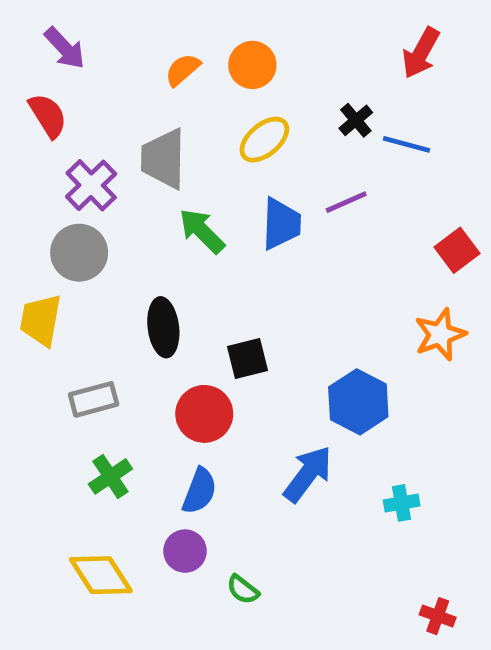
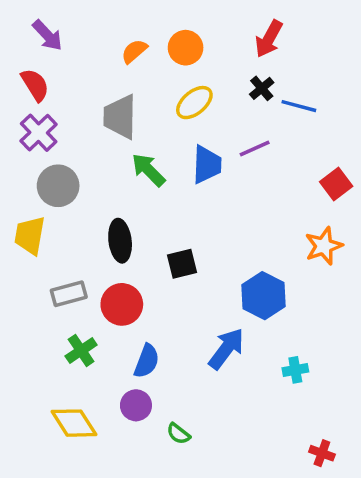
red arrow: (421, 53) -> (269, 39), moved
purple cross: (91, 185) -> (39, 133), moved
red circle: (204, 414) -> (122, 304), moved

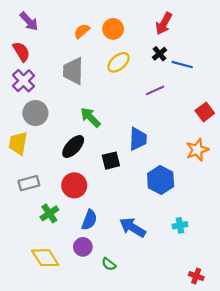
blue trapezoid: (207, 165) -> (138, 139), moved
green arrow: (148, 170) -> (90, 117), moved
black ellipse: (120, 241) -> (73, 147), turned 50
gray rectangle: (69, 294) -> (29, 183), moved
blue arrow: (226, 349) -> (133, 227), moved, turned -96

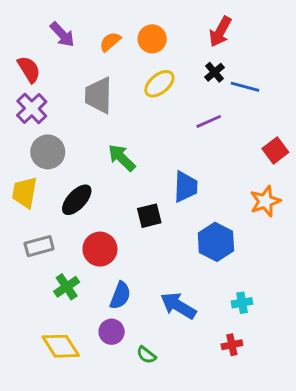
purple arrow: (29, 21) -> (62, 34), moved
black ellipse: (73, 147) -> (77, 200), moved
red cross: (196, 276) -> (232, 345), moved, turned -32

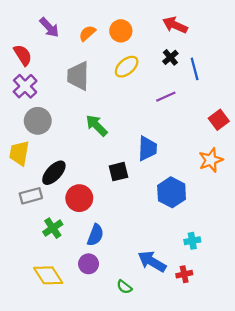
red arrow: (220, 32) -> (175, 25), turned 85
blue line: (245, 87) -> (195, 69), turned 60
black ellipse: (77, 200) -> (54, 173), moved
blue arrow: (178, 306) -> (152, 262), moved
green semicircle: (146, 355) -> (124, 287), moved

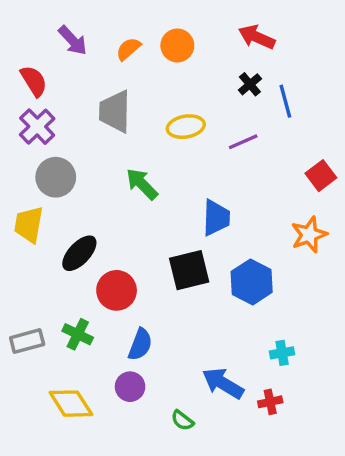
yellow ellipse: (127, 67) -> (186, 127), moved, turned 30
black square: (118, 172) -> (189, 270), moved, size x1.4
gray rectangle: (31, 196) -> (27, 341), moved
green cross: (53, 228) -> (78, 334), turned -30

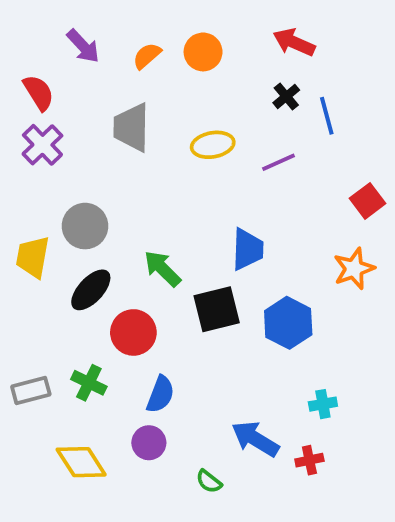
gray circle: (56, 177) -> (85, 226), moved
green arrow: (142, 184) -> (162, 269), moved

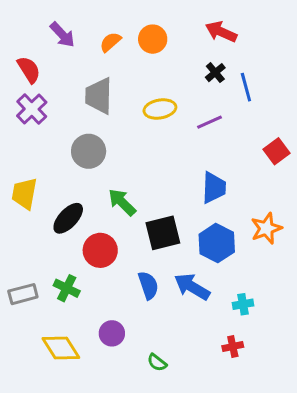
gray circle: (85, 226) -> (89, 151), moved
blue trapezoid: (248, 249) -> (214, 188), moved
orange star: (354, 269) -> (266, 228), moved
blue semicircle: (160, 394) -> (148, 285), moved, turned -40
blue arrow: (255, 439) -> (192, 287), moved

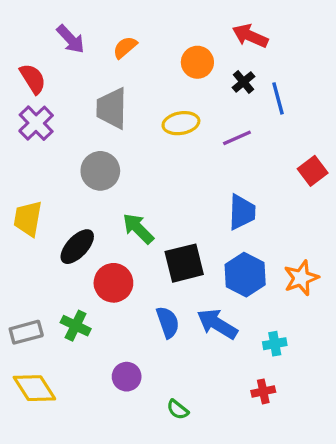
orange circle: (153, 39) -> (197, 62), moved
orange star: (266, 228) -> (301, 278), moved
yellow diamond: (61, 348) -> (34, 388), moved

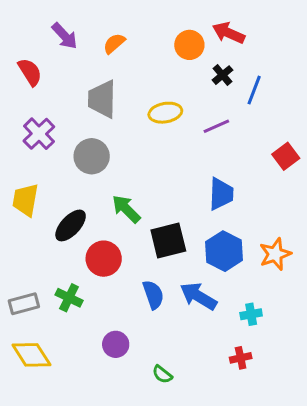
orange circle: (197, 62) -> (189, 45), moved
blue line: (278, 98) -> (254, 90), turned 36
purple cross: (36, 123) -> (39, 134), moved

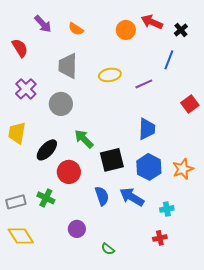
orange semicircle: (114, 43) -> (76, 29), turned -105
black cross: (222, 75) -> (181, 30), moved

